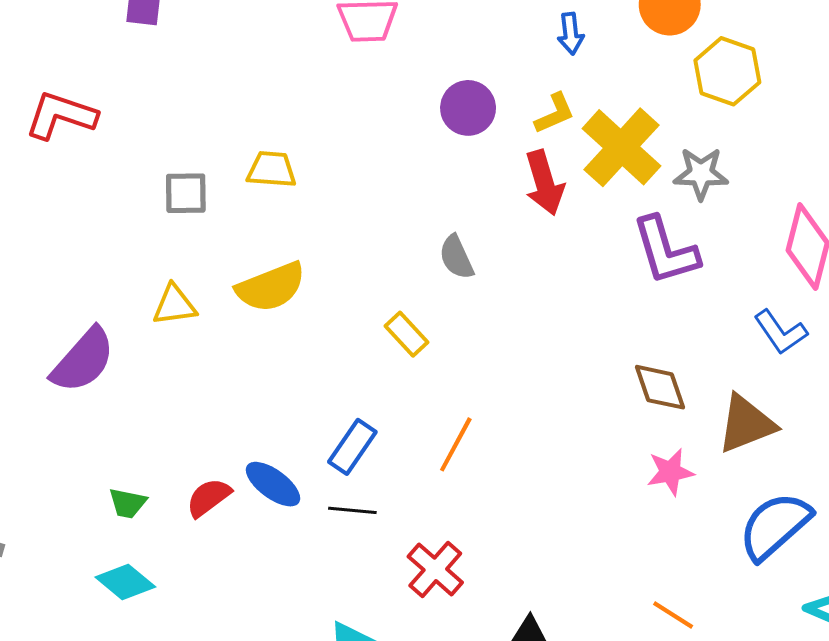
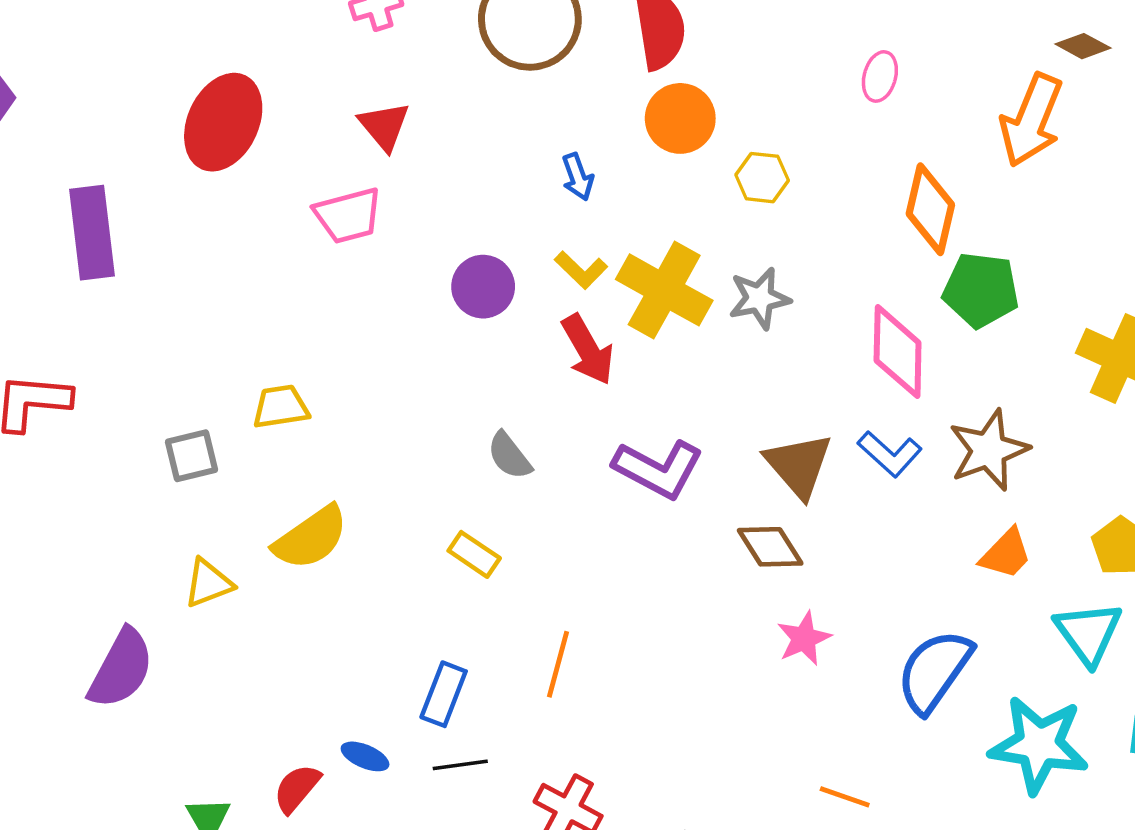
yellow hexagon: (727, 71) -> (762, 178), size x0.7
yellow L-shape: (555, 113) -> (581, 270), turned 81
purple L-shape: (666, 251) -> (658, 469), moved, turned -32
brown triangle: (746, 424) -> (799, 465), moved, turned -36
blue ellipse: (273, 484) -> (365, 756), size x0.7

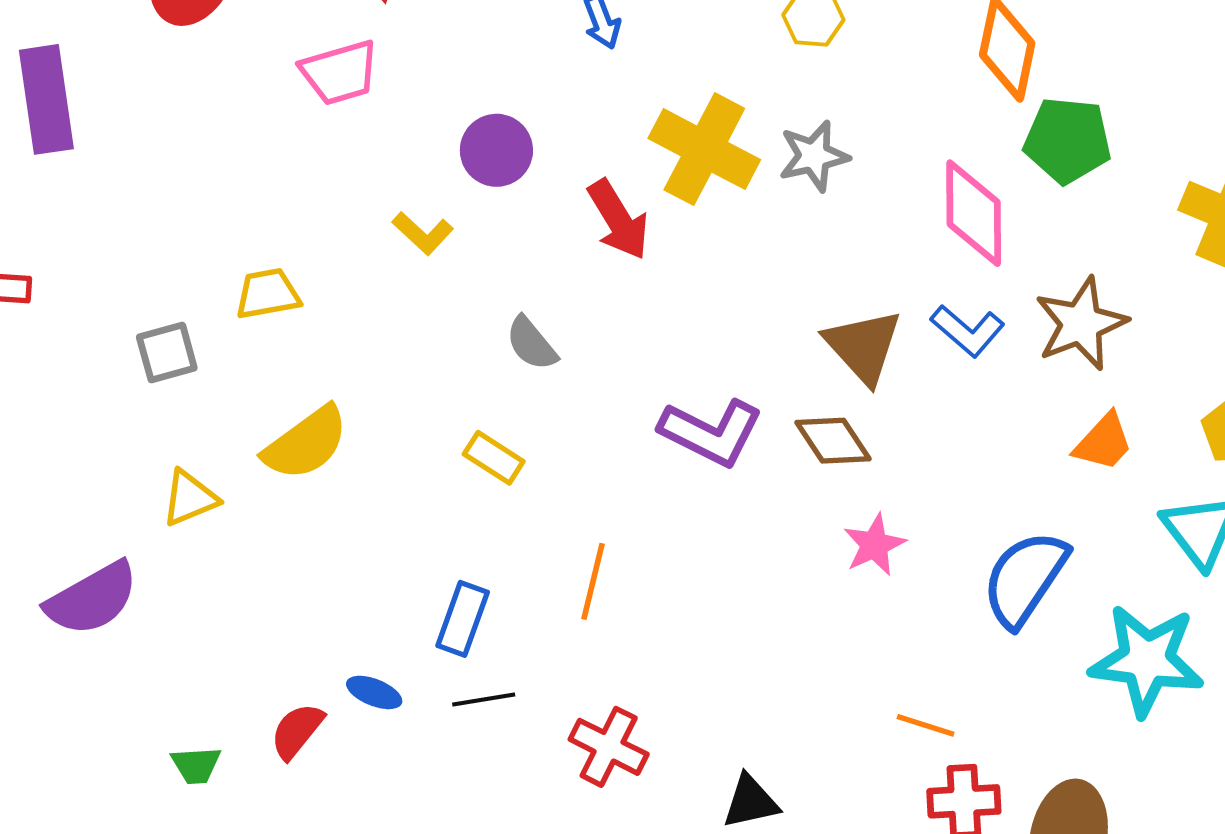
yellow L-shape: (581, 270) -> (423, 233), moved
purple L-shape: (658, 469) -> (711, 432), moved
purple semicircle: (121, 669) -> (92, 599), turned 34

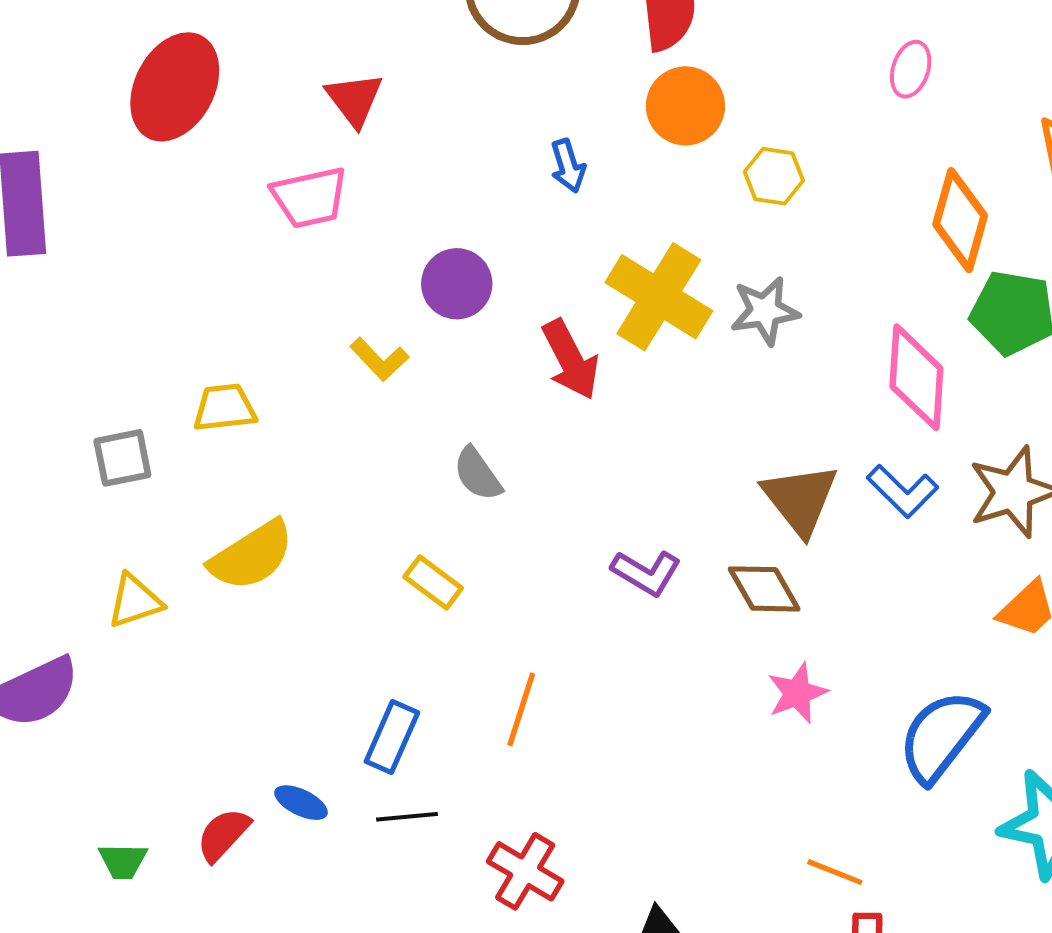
purple L-shape: (711, 432) -> (646, 573), size x0.7

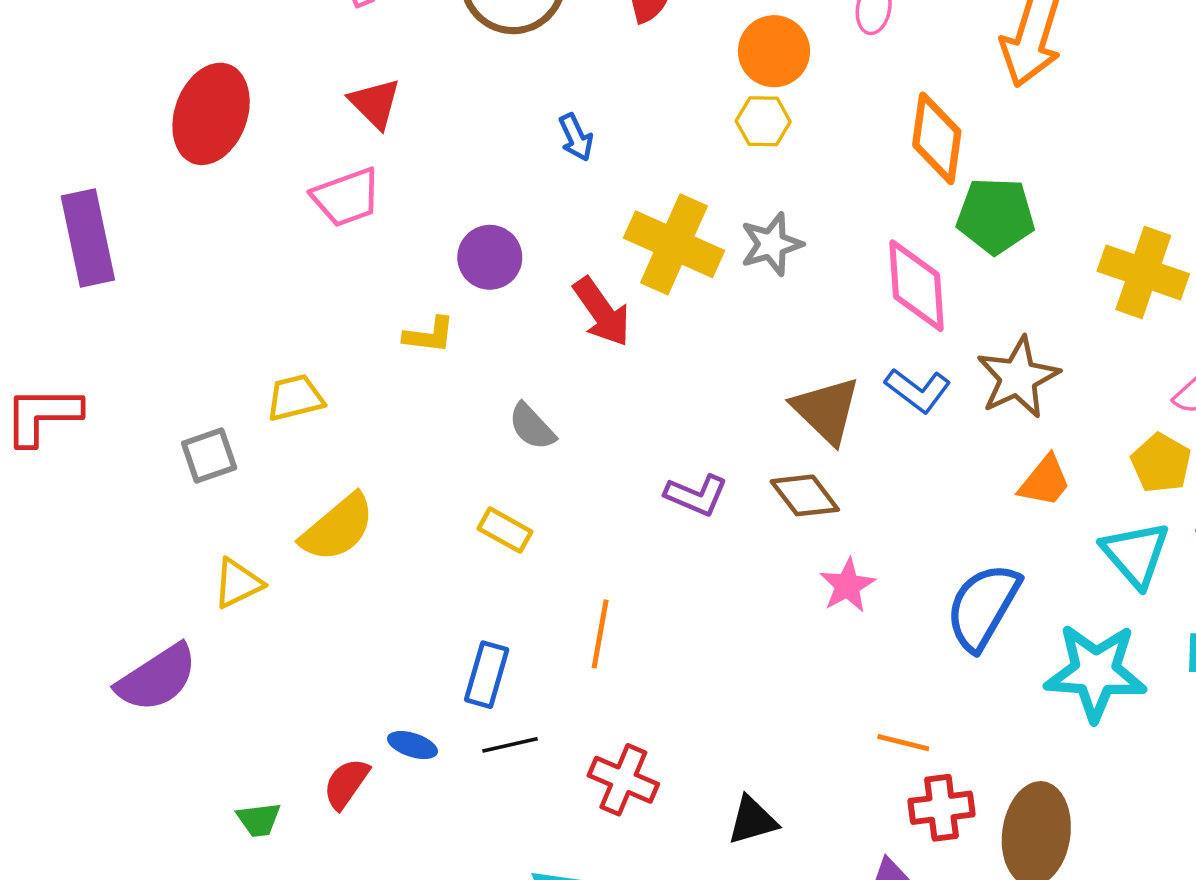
orange circle: (685, 106) -> (774, 51), moved
yellow L-shape: (379, 359) -> (429, 335), turned -32

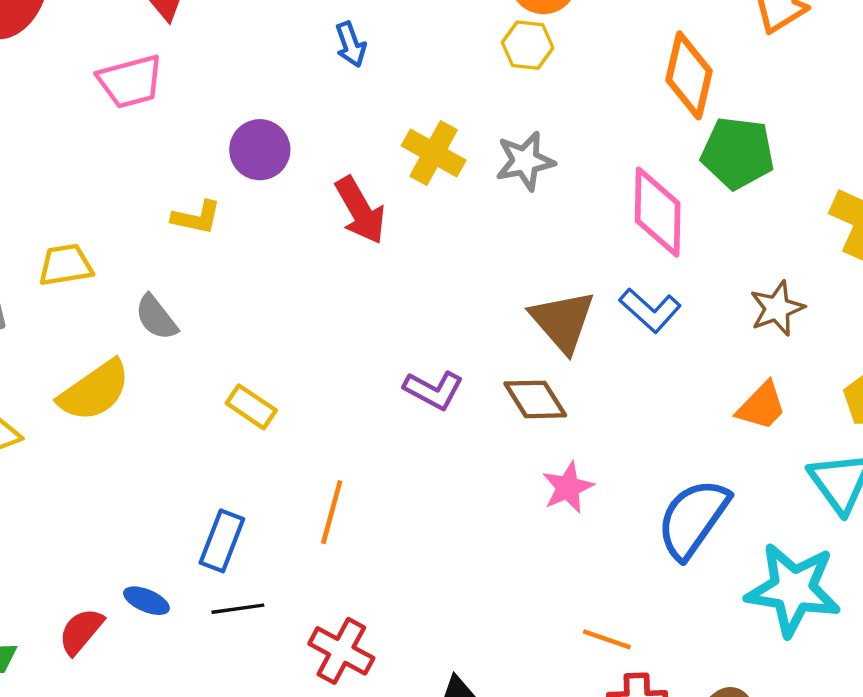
yellow cross: (674, 244) -> (434, 153), size x0.7
brown star: (1018, 377) -> (777, 308), moved, size x0.7
gray semicircle: (532, 427) -> (156, 317), moved

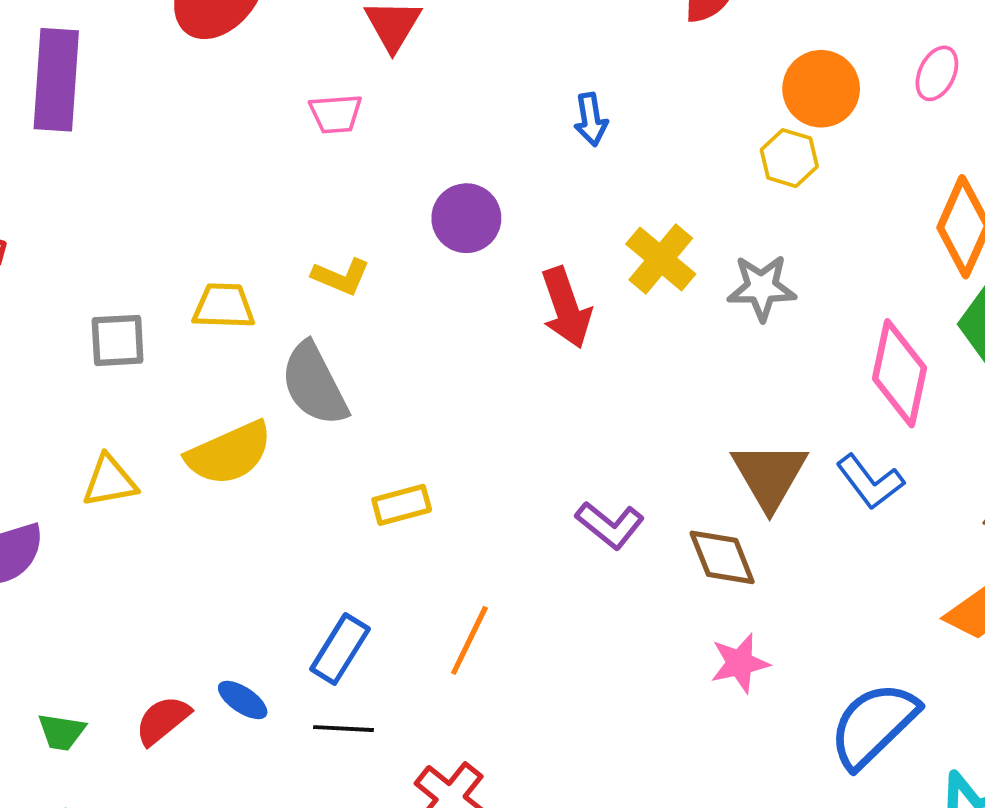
pink trapezoid: (130, 81) -> (336, 114), size x0.7
yellow L-shape: (196, 218) -> (341, 277), moved
gray semicircle: (156, 317) -> (314, 384), size x1.5
yellow rectangle: (251, 407) -> (402, 505), turned -60

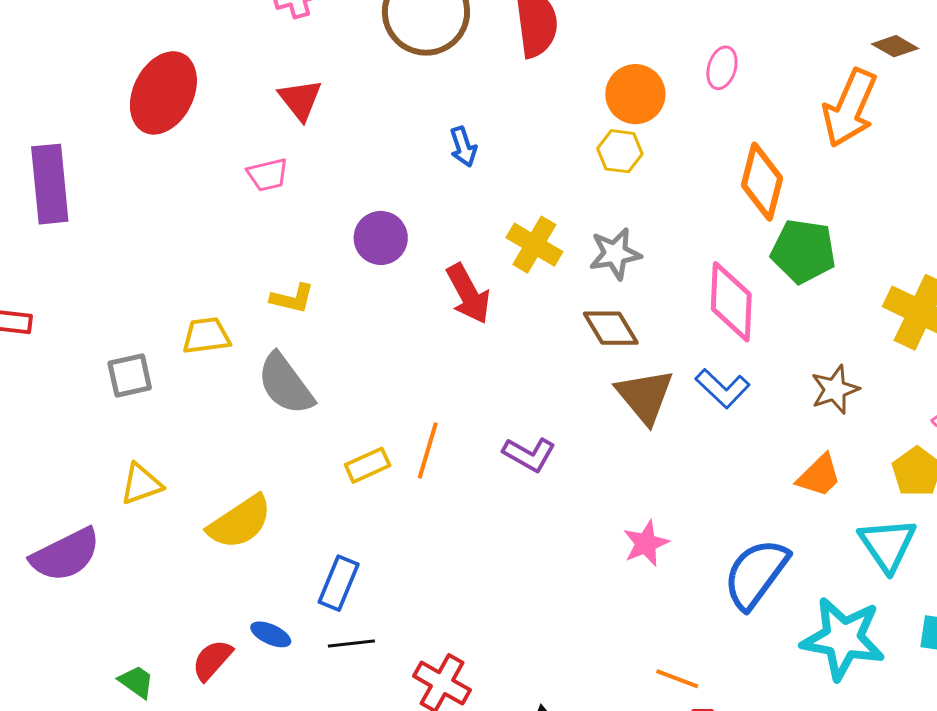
yellow semicircle: (229, 453) -> (240, 522), moved
brown diamond: (722, 557) -> (611, 328), moved
orange line: (469, 640) -> (428, 450), moved
green trapezoid: (62, 732) -> (136, 682), turned -144

